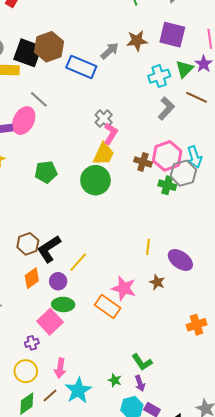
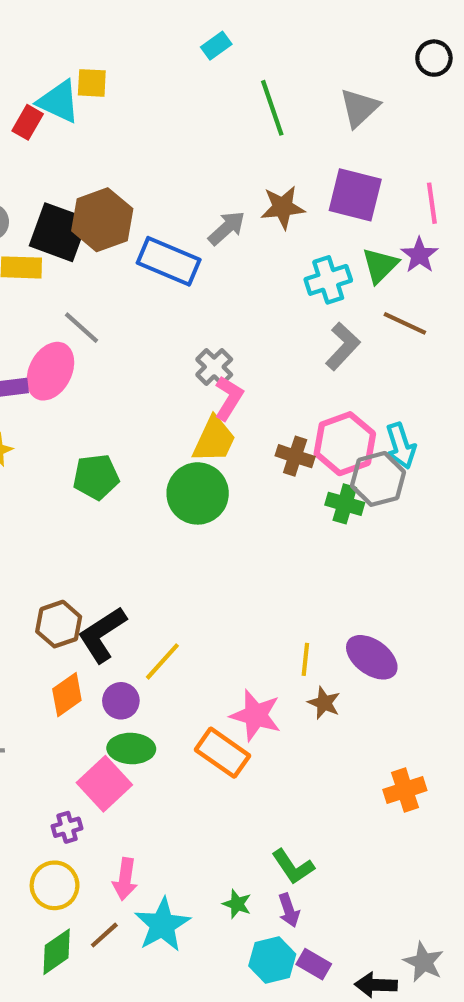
yellow line: (148, 247) -> (305, 659), moved

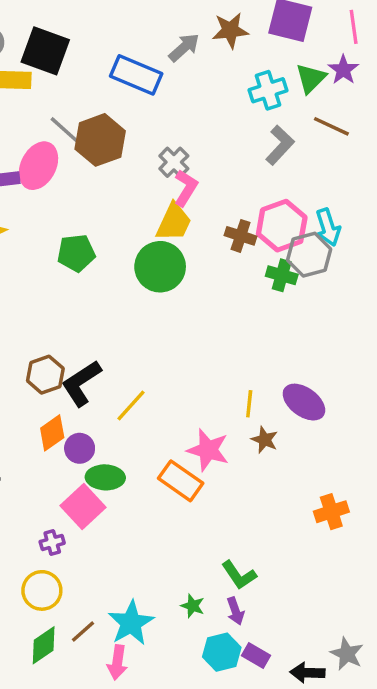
brown hexagon: (102, 220) -> (100, 140), moved
purple circle: (121, 701) -> (80, 448), moved
pink arrow: (125, 879) -> (117, 662), moved

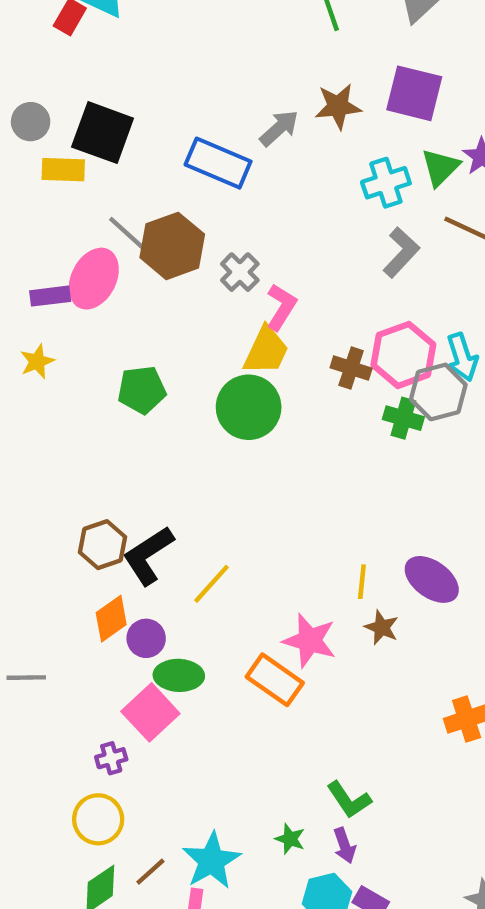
gray cross: (174, 162) -> (240, 272), moved

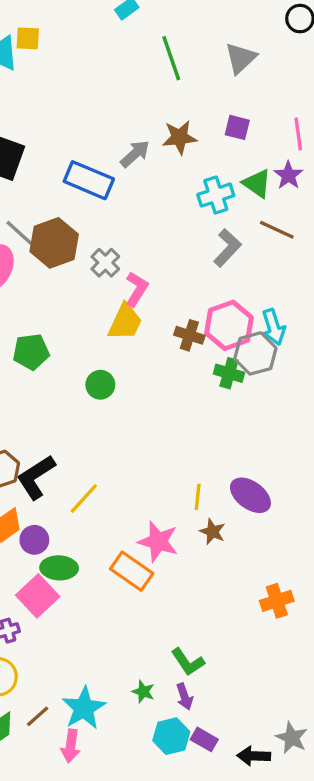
purple square: (414, 93) -> (237, 127), size x0.6
green triangle: (440, 167) -> (257, 184), turned -40
green circle: (249, 407) -> (100, 385), moved, size x0.6

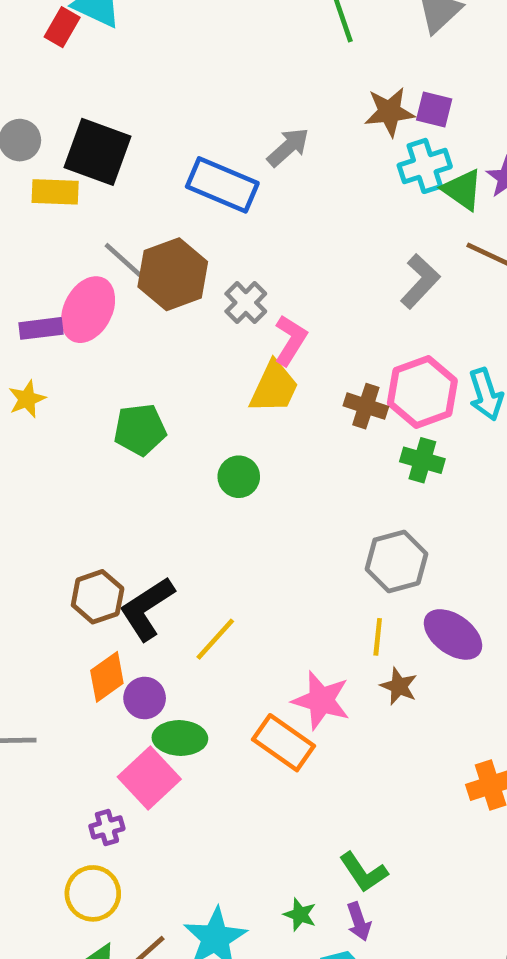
brown star: (180, 137) -> (389, 112), moved
cyan cross: (216, 195) -> (425, 166), moved
gray hexagon: (255, 353) -> (396, 561), moved

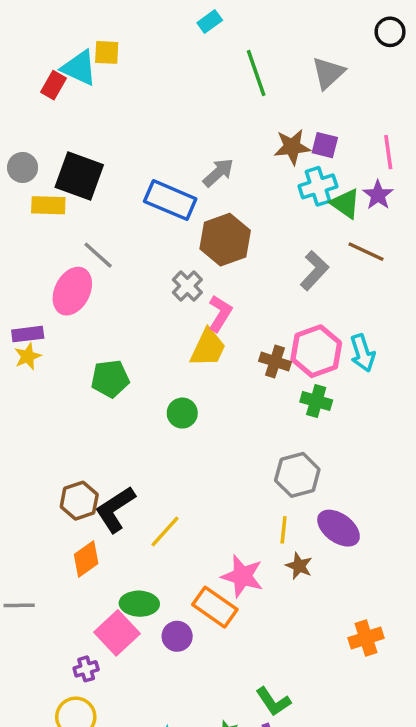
brown hexagon: (173, 274) -> (225, 240), moved
purple rectangle: (41, 328) -> (28, 334), moved
purple circle: (145, 698) -> (177, 636), moved

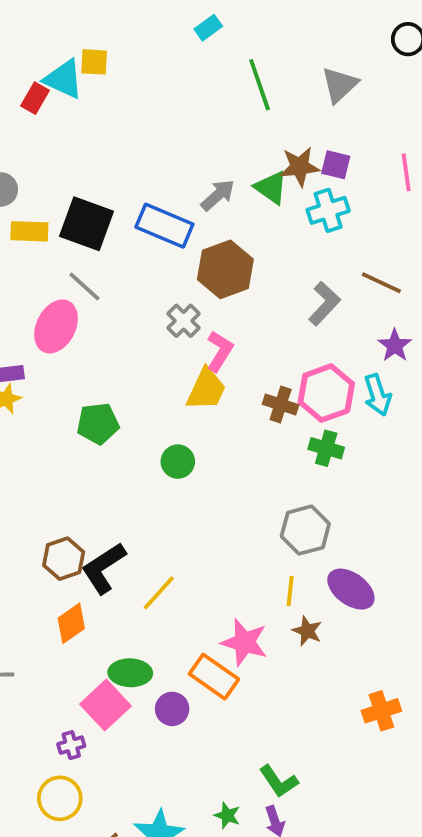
black square: (79, 176) -> (86, 224), moved
purple star: (378, 195) -> (395, 345), moved
green triangle: (345, 204) -> (271, 188), moved

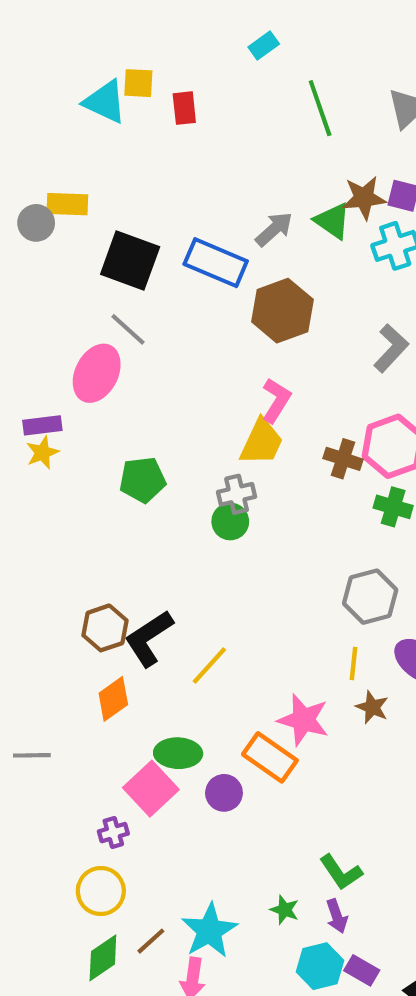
red rectangle: (35, 98) -> (184, 108), moved, turned -36
yellow rectangle: (29, 231) -> (67, 204), moved
gray cross: (184, 321) -> (237, 494), moved, turned 32

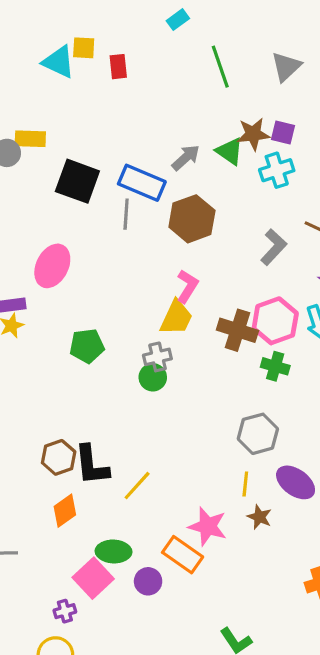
gray line: (128, 329) -> (126, 214), moved, turned 52
brown cross: (343, 459) -> (237, 330), size x1.4
black L-shape: (149, 638) -> (92, 465), turned -63

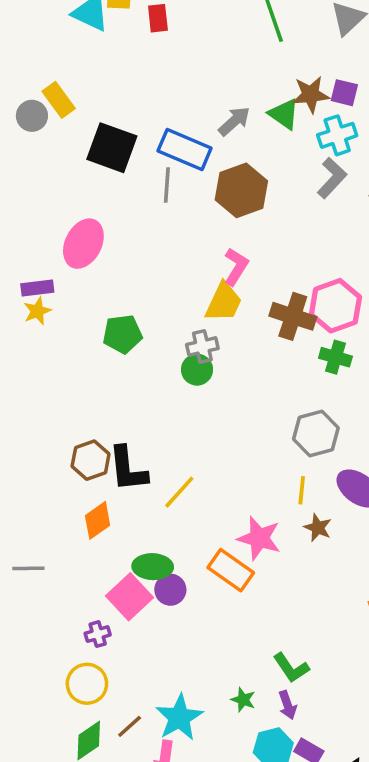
yellow rectangle: (30, 139) -> (59, 100), turned 52
gray L-shape: (274, 247) -> (332, 178), moved
purple circle: (148, 581) -> (170, 590), moved

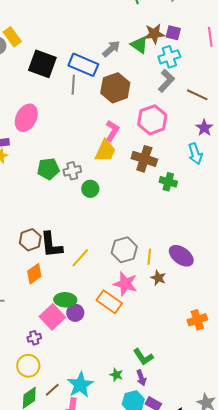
pink hexagon: (335, 306) -> (152, 120), moved
gray cross: (202, 347) -> (72, 171), moved
gray hexagon: (316, 434) -> (124, 250), moved

